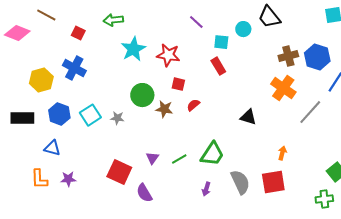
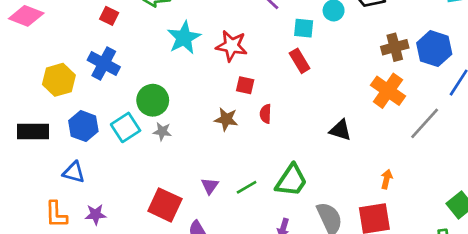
green circle: (142, 95) -> (153, 100), moved
red semicircle: (193, 105) -> (266, 114), turned -48

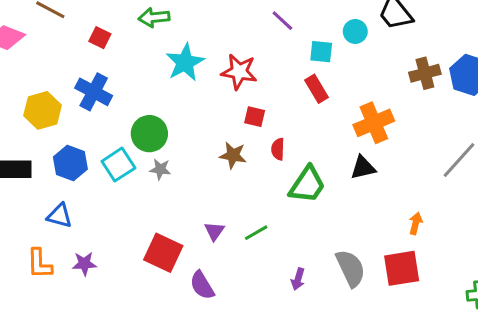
orange cross: (388, 91) -> (374, 123), moved, turned 32
black triangle: (340, 130) -> (363, 168), turned -30
green trapezoid: (291, 180) -> (307, 185), moved

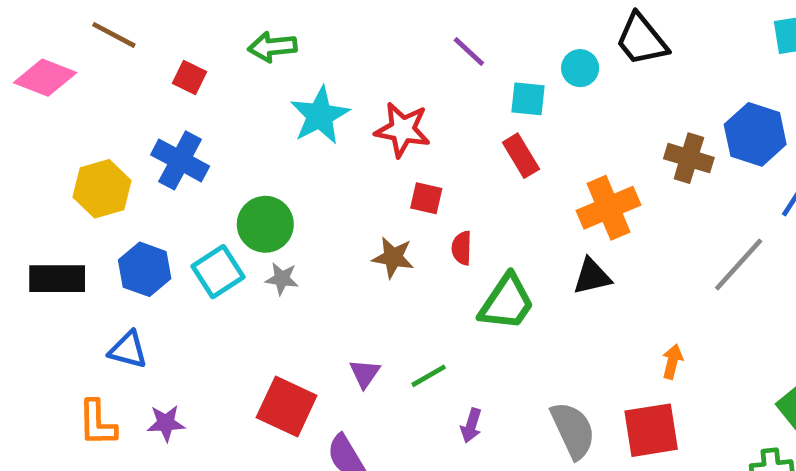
brown cross: (425, 73) -> (689, 158), moved, turned 32
purple arrow: (298, 279) -> (471, 425), moved

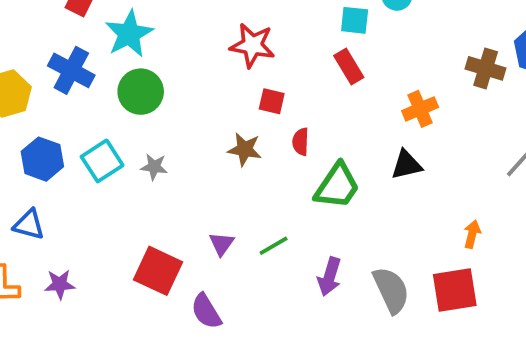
cyan star: (320, 115) -> (129, 34), moved
orange cross: (608, 208) -> (420, 109), size x0.7
green circle: (265, 224) -> (141, 92), moved
purple arrow: (471, 425) -> (329, 277), moved, size x1.4

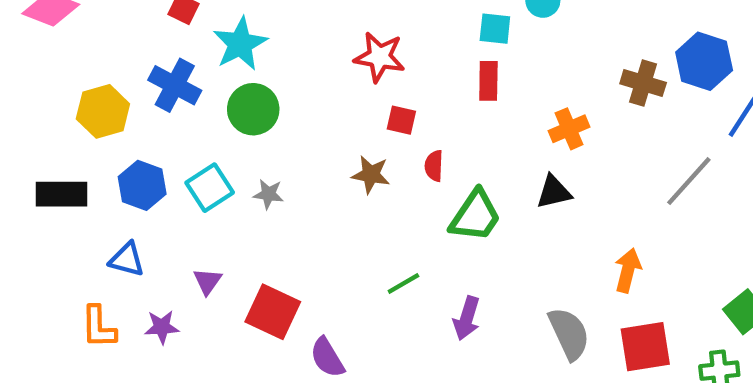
red rectangle: (349, 67) -> (488, 81), turned 32
orange arrow: (472, 234) -> (628, 270), size x1.4
purple triangle: (222, 244) -> (207, 281), moved
gray semicircle: (391, 290) -> (569, 334), moved
red square: (455, 290) -> (645, 347), moved

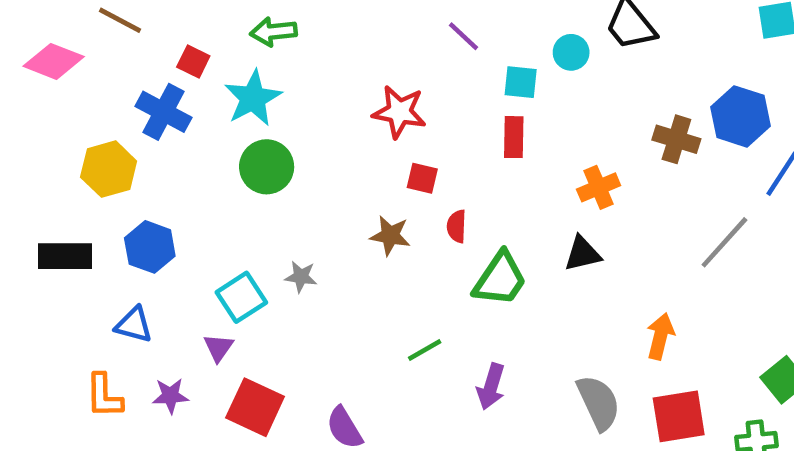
blue cross: (175, 85) -> (164, 112), moved
cyan square: (210, 188) -> (241, 297), moved
gray star: (268, 194) -> (301, 277), moved
red square: (273, 312) -> (255, 407), moved

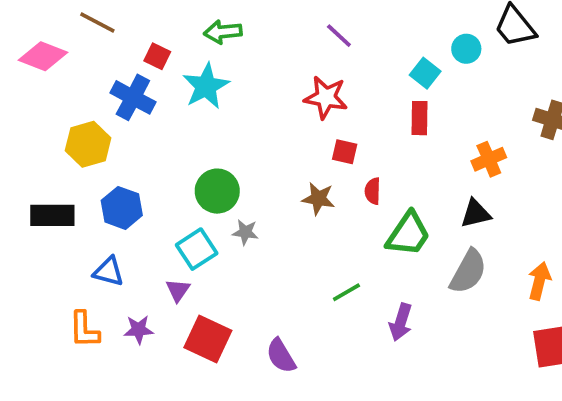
purple line: (463, 36) -> (339, 36), moved
cyan square: (521, 82) -> (425, 73), turned 32
green circle: (267, 167) -> (217, 191), moved
gray semicircle: (599, 403) -> (468, 272), moved, turned 54

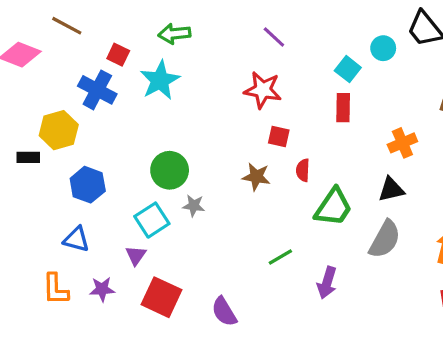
black rectangle: (52, 215) -> (28, 157), moved, size x0.6

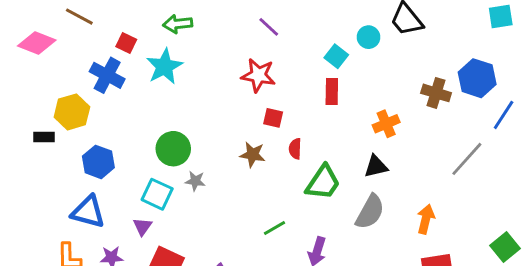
cyan square: (152, 220) -> (157, 194), turned -32
blue triangle: (76, 239) -> (88, 212), size x1.4

